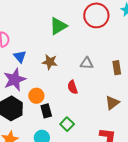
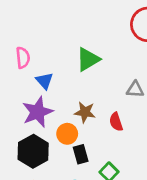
green triangle: (58, 26) -> (88, 59), moved
brown star: (50, 62) -> (85, 112), moved

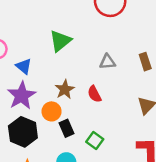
brown star: (85, 112) -> (65, 89), turned -30

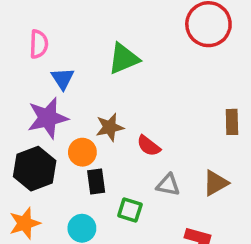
gray triangle: (107, 62) -> (168, 185), moved
red semicircle: (94, 94) -> (149, 146), turned -42
green square: (95, 141) -> (130, 210), turned -35

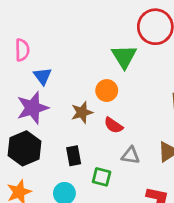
green triangle: (124, 59) -> (124, 57), moved, turned -36
orange circle: (82, 152) -> (107, 91), moved

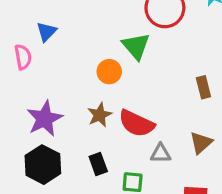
blue triangle: (43, 76) -> (47, 32), moved, turned 30
orange circle: (107, 91) -> (109, 72), moved
red semicircle: (113, 125) -> (136, 123), size x1.6

